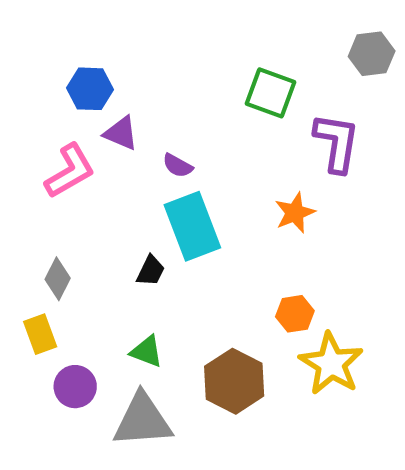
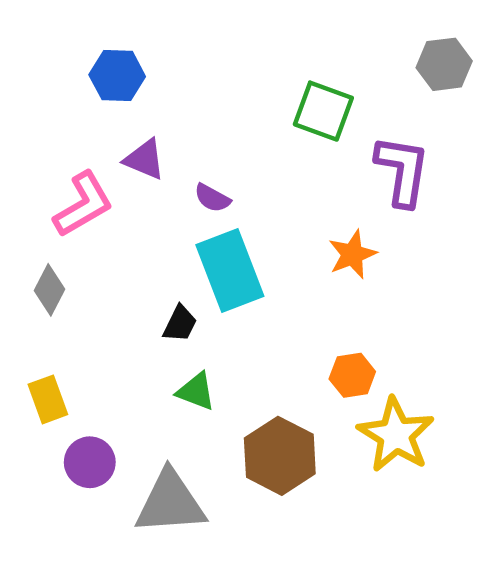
blue hexagon: (90, 89) -> (117, 76), moved
gray diamond: (58, 279) -> (49, 290), moved
green triangle: (147, 352) -> (196, 391), moved

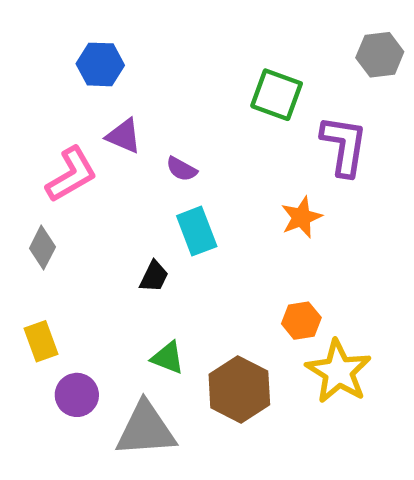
cyan rectangle: (230, 271) -> (197, 231), size x0.7
green triangle: (196, 391) -> (168, 358), moved

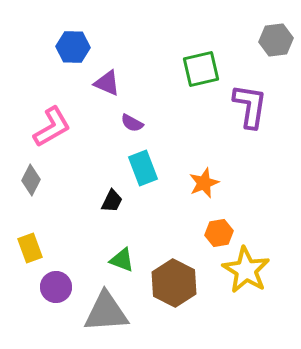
green square: (277, 95) -> (201, 69), turned -33
purple triangle: (124, 136) -> (107, 83), moved
orange star: (301, 217) -> (204, 183), moved

